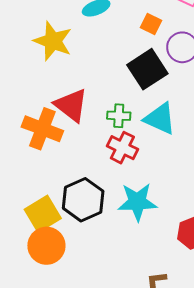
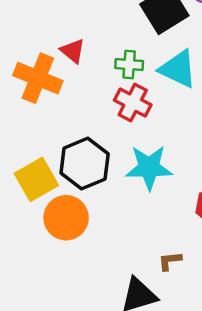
red triangle: (71, 105) -> (73, 51), size x0.6
orange circle: (46, 246) -> (66, 218), moved

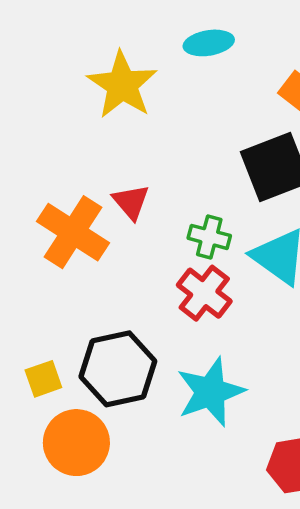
cyan star: (149, 168) -> (210, 392), turned -30
yellow square: (36, 179) -> (43, 379), size x0.6

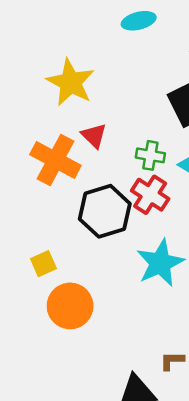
yellow star: (122, 85) -> (71, 82), moved
black hexagon: (118, 369) -> (105, 211), moved

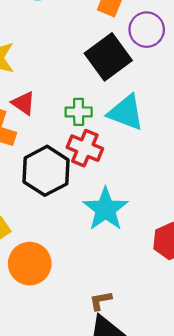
brown L-shape: (172, 361) -> (101, 301), moved

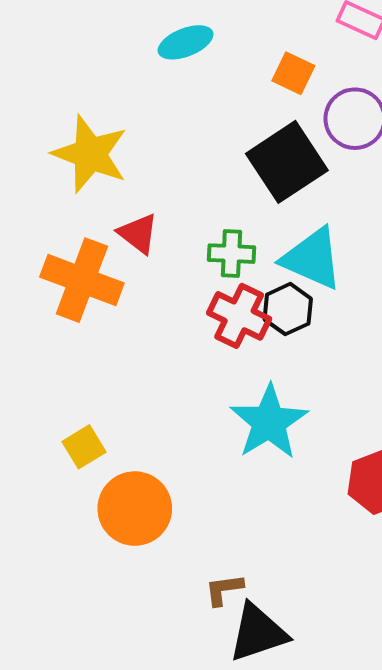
black hexagon: (46, 171) -> (288, 309), moved, size x0.6
brown L-shape: (101, 301) -> (224, 590), moved

